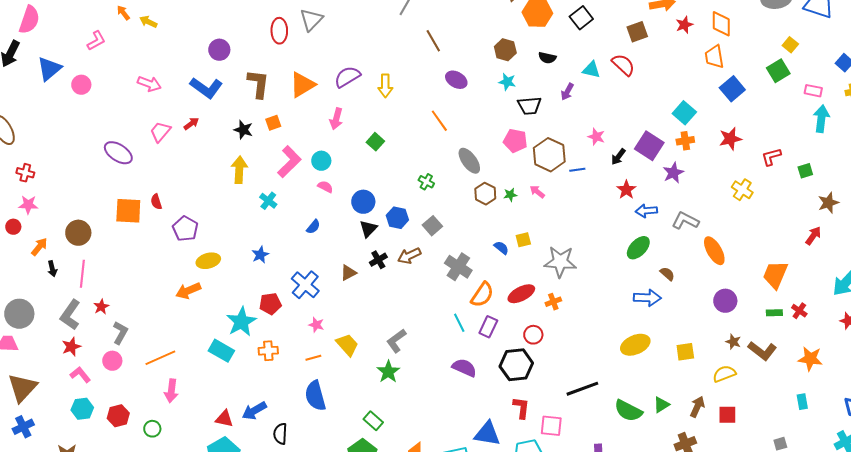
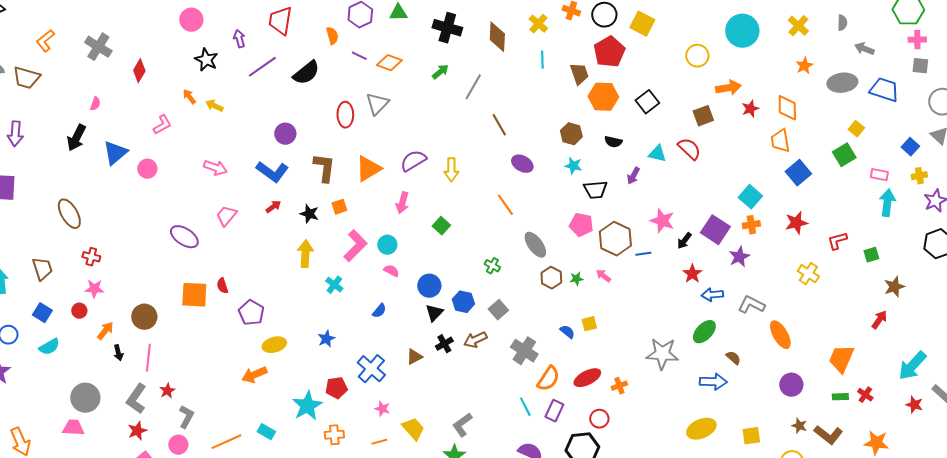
pink semicircle: (29, 20) -> (95, 104), size x0.5
red arrow: (191, 124) -> (273, 207), moved
pink star: (596, 137) -> (662, 221), size x1.4
gray star: (560, 262) -> (662, 354), moved
cyan rectangle: (221, 351) -> (266, 432), moved, size x0.7

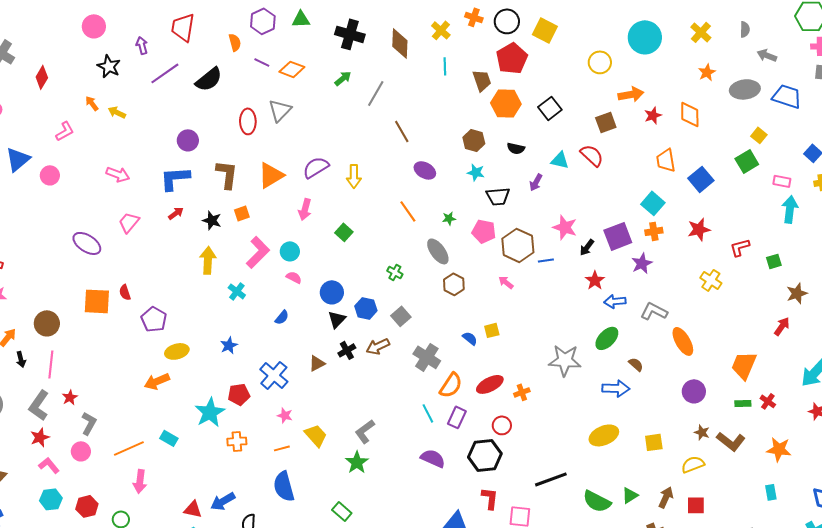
orange trapezoid: (780, 141) -> (666, 160), moved
blue L-shape: (272, 172) -> (175, 178), turned 140
purple square: (715, 230) -> (618, 236), turned 36
green star: (576, 279) -> (449, 218), moved

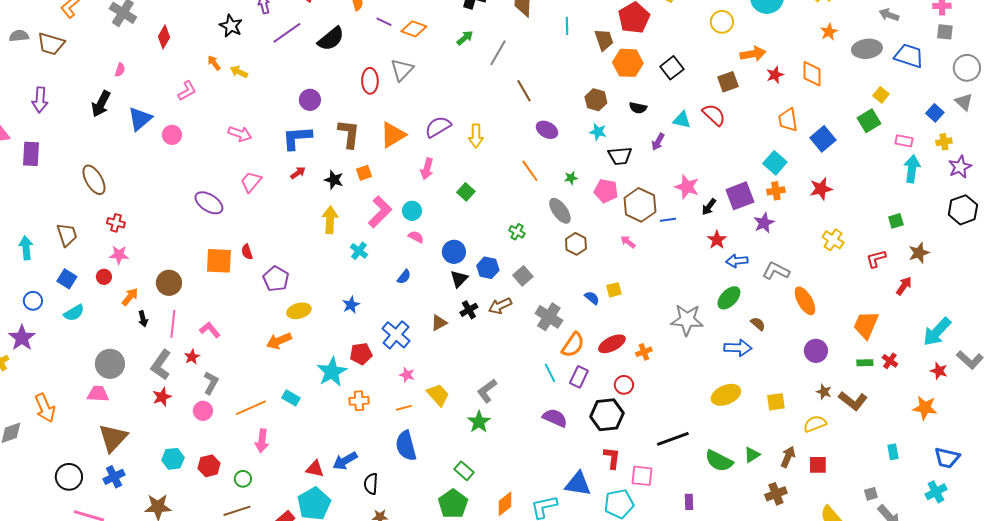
red L-shape: (740, 247) -> (876, 259), moved
orange star: (779, 449) -> (925, 408), moved
pink L-shape: (49, 465) -> (210, 330), moved

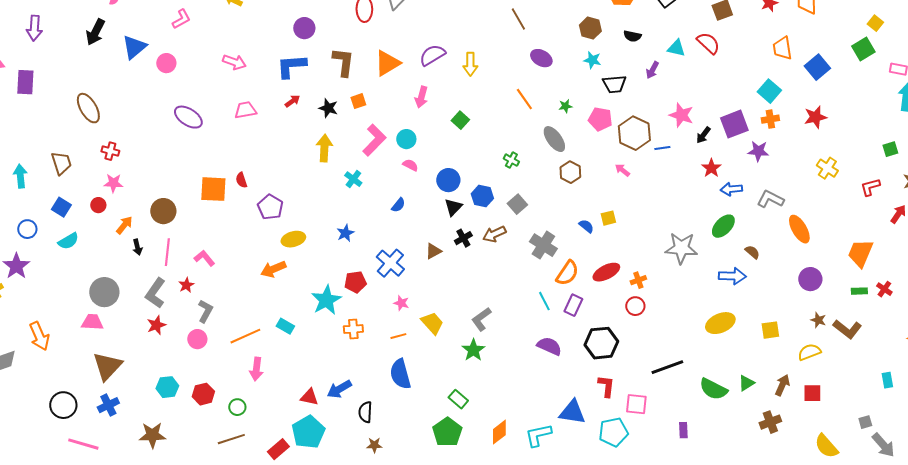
pink trapezoid: (251, 182) -> (245, 110), turned 40
purple ellipse: (209, 203) -> (188, 117), moved
purple star: (764, 223) -> (758, 151), turned 30
red circle: (624, 385) -> (635, 306), moved

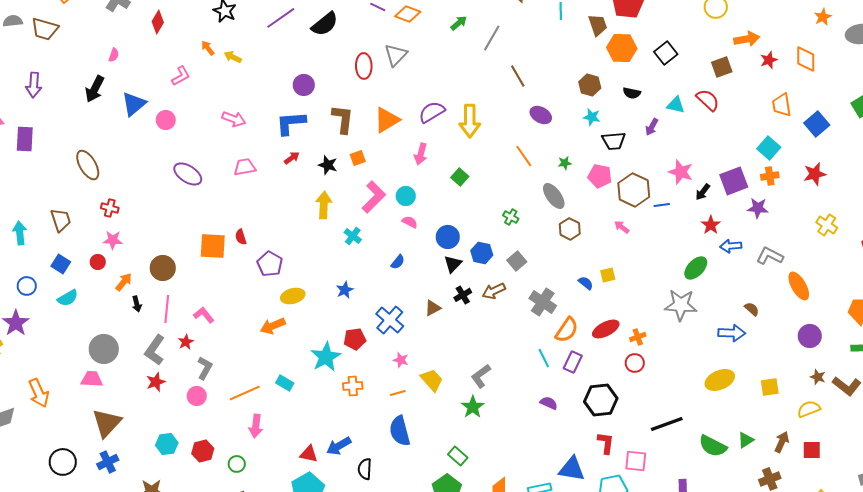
yellow arrow: (470, 64) -> (470, 121), size x1.4
green ellipse: (723, 226) -> (696, 268), moved
purple semicircle: (549, 346) -> (549, 403), size x0.7

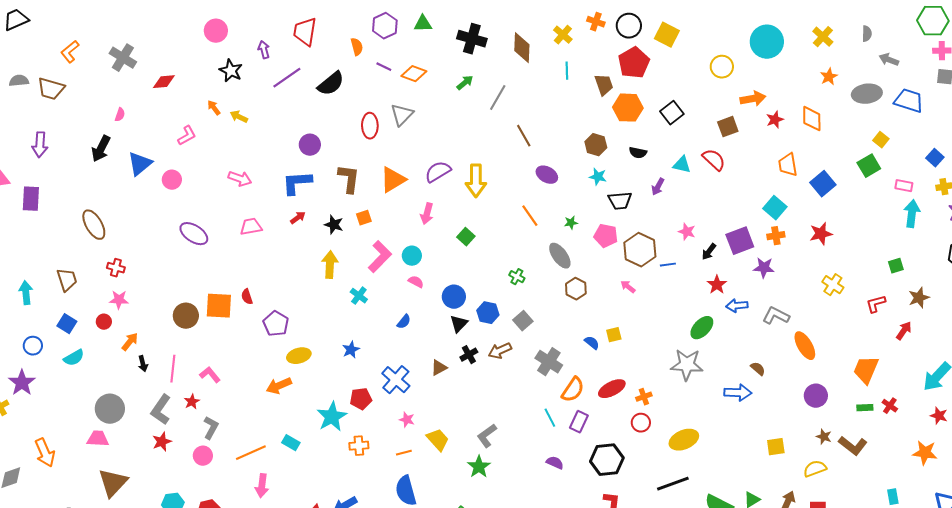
red diamond: (158, 22) -> (164, 82), turned 55
pink star: (681, 172) -> (687, 232), size x0.7
brown circle: (163, 268) -> (186, 316), moved
yellow ellipse: (720, 380) -> (684, 440), moved

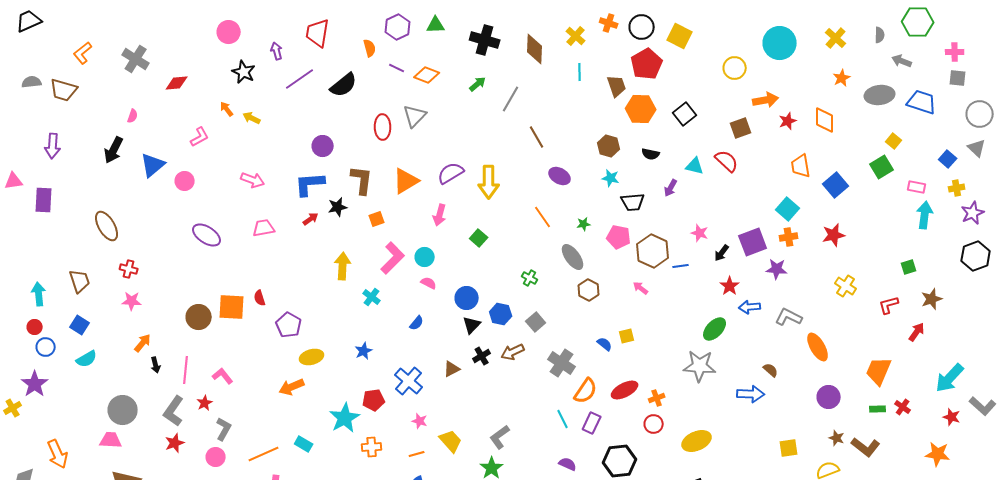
green hexagon: (933, 21) -> (918, 22), moved
black star: (334, 225) -> (338, 207), moved, turned -30
red circle: (104, 322) -> (35, 327), moved

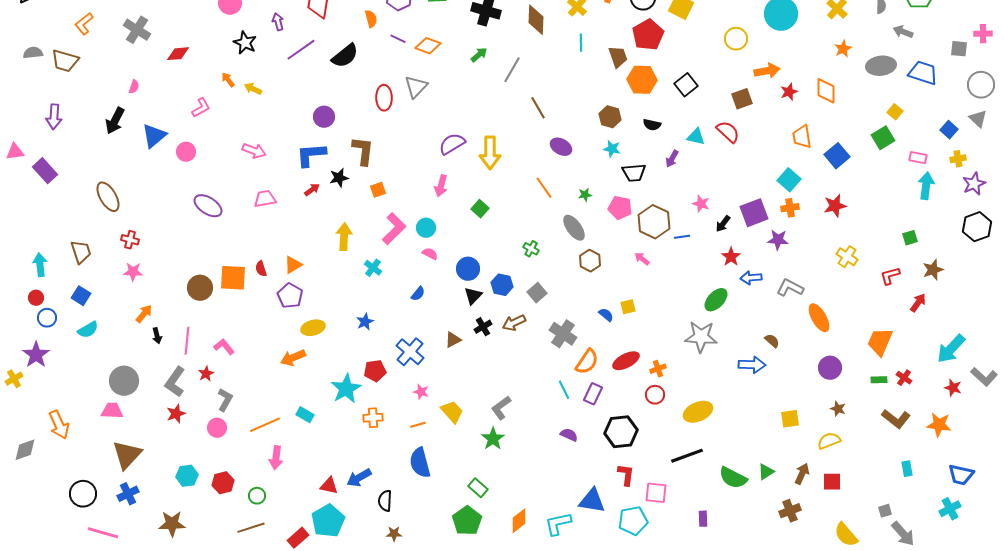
pink cross: (955, 52) -> (983, 34), moved
orange triangle: (406, 181) -> (293, 265), moved, size x0.7
purple rectangle: (44, 200) -> (45, 171), turned -45
brown L-shape: (866, 447) -> (896, 419), moved

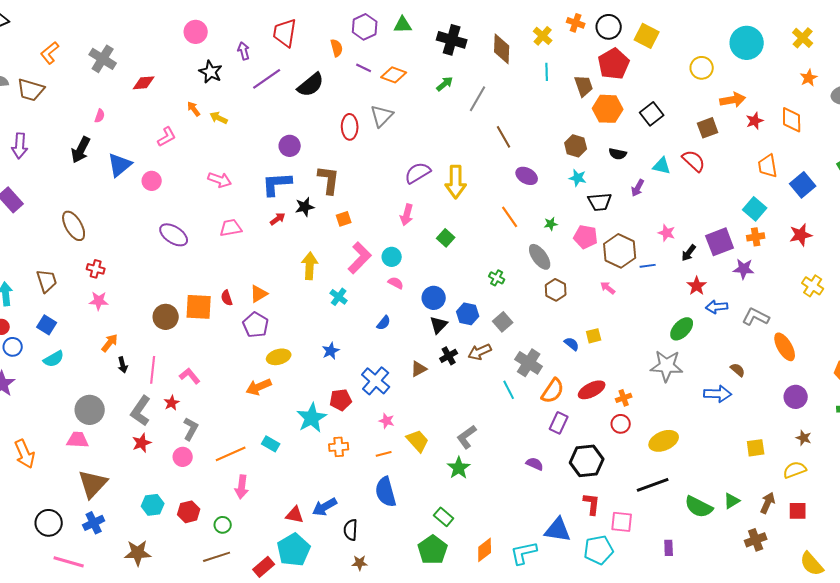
cyan line: (564, 390) -> (509, 390), moved

